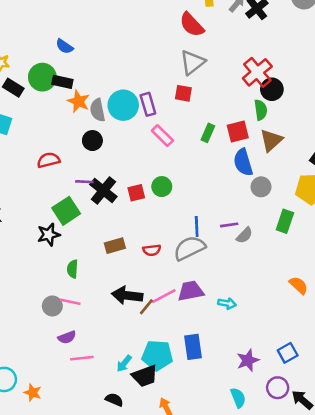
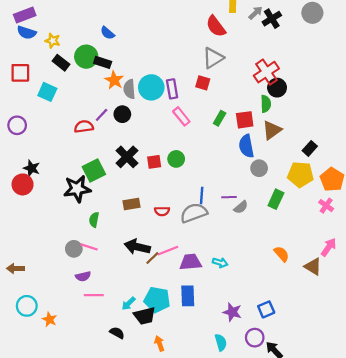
purple line: (84, 182) -> (102, 115), moved, turned -56
black star: (49, 235) -> (77, 189), size x1.4
purple trapezoid: (191, 291) -> (191, 262), moved
purple star: (248, 360) -> (232, 312), turned 30

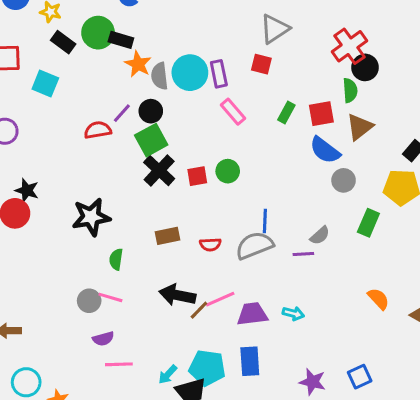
blue semicircle: (246, 146) -> (325, 150), turned -40
green square: (94, 170) -> (151, 140), moved
purple line: (229, 197) -> (303, 254), moved

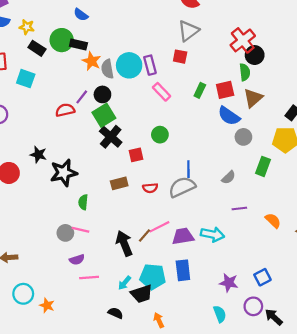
red square: (197, 176) -> (136, 155), moved
black star: (27, 190) -> (38, 155), moved
purple line: (303, 254) -> (239, 209), moved
black arrow: (177, 295) -> (124, 243), moved, turned 60
cyan arrow: (293, 313) -> (212, 234), size x1.5

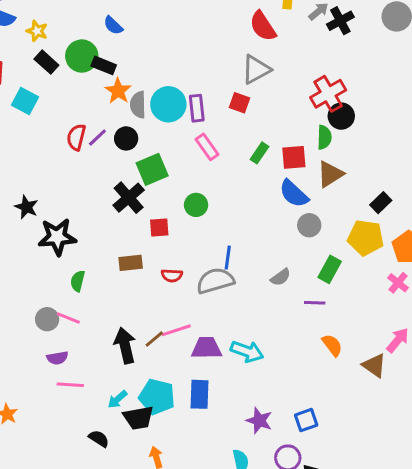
red semicircle: (65, 110) -> (76, 137), moved, turned -72
green square: (104, 115) -> (152, 169), moved
purple line: (239, 209) -> (315, 303), moved

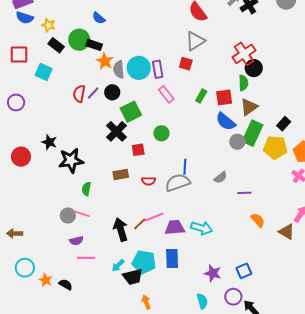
green rectangle: (330, 269) -> (252, 133), moved, size x1.4
black semicircle: (99, 439) -> (66, 284), moved

